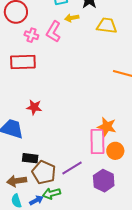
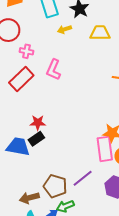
pink L-shape: (54, 32) -> (53, 70), moved
red rectangle: (23, 62) -> (21, 79), turned -35
black rectangle: (30, 158) -> (36, 139), moved, turned -35

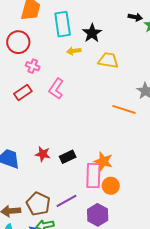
red rectangle: (21, 79) -> (23, 93), size x0.7
red star: (38, 123) -> (43, 154), moved
black rectangle: (36, 139) -> (68, 157), moved

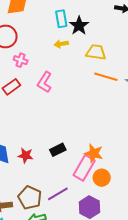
cyan rectangle: (63, 24) -> (61, 19), moved, size x0.7
orange line: (124, 109) -> (106, 77), moved
red star: (43, 154) -> (26, 155), moved
pink rectangle: (93, 176) -> (84, 168), turned 30

